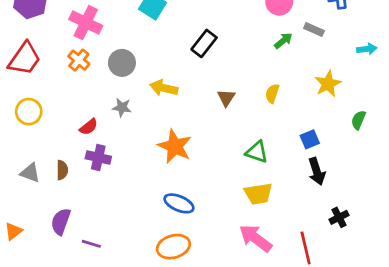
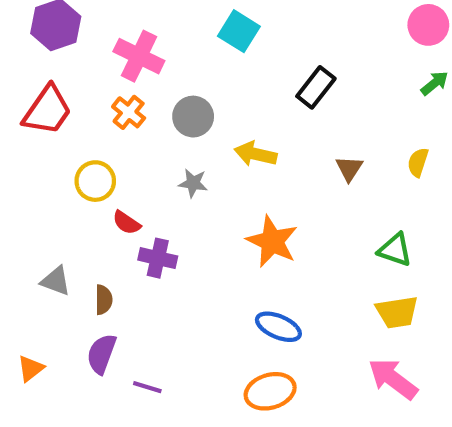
yellow circle: (29, 112) -> (95, 181), moved
red semicircle: (89, 127) -> (126, 223), moved, turned 72
brown semicircle: (62, 170) -> (104, 300), moved

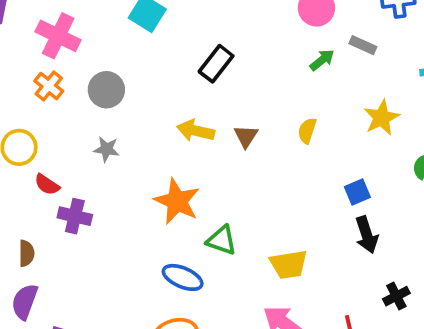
yellow arrow: (256, 154) -> (196, 131), moved
green triangle: (395, 250) -> (222, 240), moved

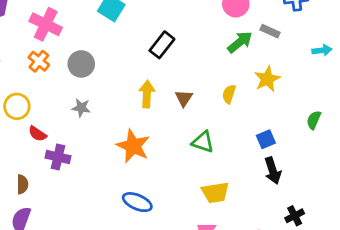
green arrow: (322, 60) -> (240, 42), size x1.4
yellow star: (382, 118) -> (267, 79), moved
yellow arrow: (196, 131) -> (147, 94), turned 80
green triangle: (222, 240) -> (203, 142), moved

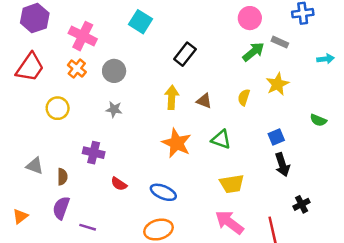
brown triangle: (184, 98) -> (204, 101), turned -42
green semicircle: (314, 120) -> (318, 120), turned -91
red semicircle: (37, 134) -> (119, 184), moved
orange star: (133, 146) -> (177, 143), moved

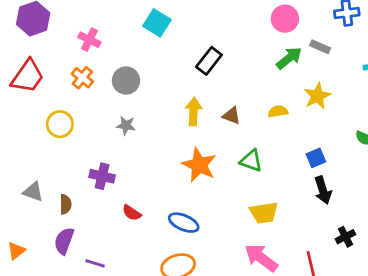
pink cross: (83, 36) -> (89, 40), size x0.7
yellow semicircle: (244, 97) -> (278, 111), turned 63

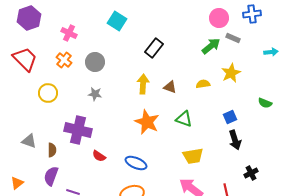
pink circle: (285, 19) -> (219, 18), moved
red trapezoid: (28, 76) -> (25, 59), turned -80
purple cross: (102, 176) -> (78, 130), size x1.5

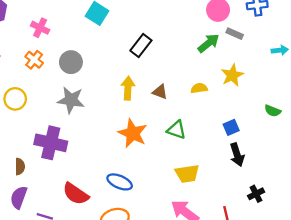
gray star: (95, 94) -> (71, 100), size x1.6
red semicircle: (99, 156) -> (76, 194), moved, size x1.6

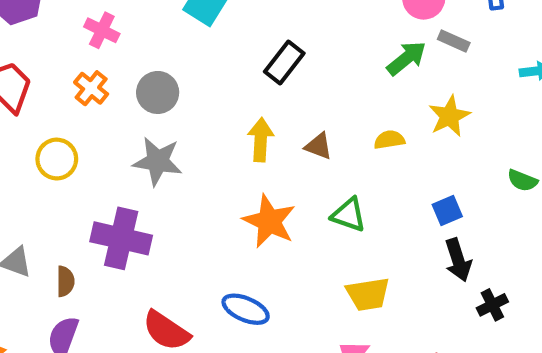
black cross: (256, 194) -> (492, 305), moved

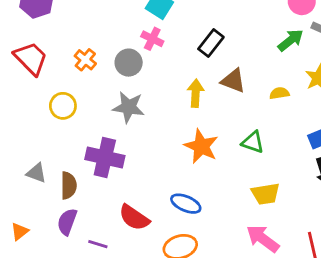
pink cross: (102, 30) -> (152, 39), moved
brown triangle: (319, 146) -> (233, 81), moved, size x1.4
brown semicircle: (65, 281) -> (69, 185), size x1.4

